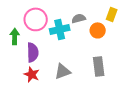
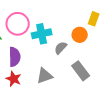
gray semicircle: (79, 18) -> (61, 48), moved, turned -32
gray rectangle: (99, 66) -> (81, 71), turned -30

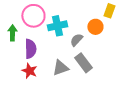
gray rectangle: (81, 71) -> (83, 63), moved

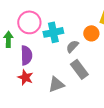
gray triangle: (60, 68) -> (56, 84), moved

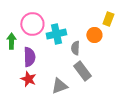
gray semicircle: (72, 46) -> (75, 48), turned -40

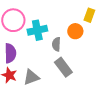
gray triangle: (59, 86) -> (31, 77), moved

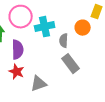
gray triangle: (31, 77) -> (39, 84), moved

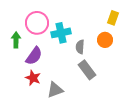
orange circle: (83, 28) -> (105, 40), moved
purple semicircle: (18, 50) -> (34, 56), turned 36

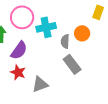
orange circle: (105, 40) -> (82, 33), moved

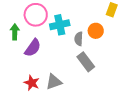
red star: (18, 72) -> (32, 83), moved

